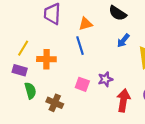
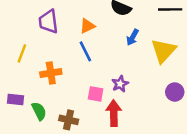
yellow line: (23, 48) -> (22, 53), moved
purple rectangle: (20, 70) -> (15, 100), moved
red arrow: (123, 100) -> (114, 113), moved

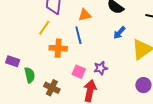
yellow line: (22, 53) -> (44, 28), moved
orange cross: (51, 73) -> (58, 48), moved

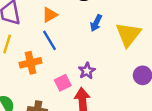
pink square: (79, 72) -> (63, 83), turned -32

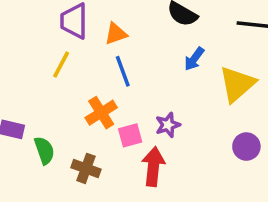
orange triangle: (50, 15) -> (116, 34), moved
orange cross: (31, 63) -> (101, 113), moved, turned -30

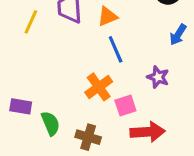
yellow line: (61, 65) -> (31, 22), moved
purple star: (168, 125) -> (158, 77), moved, turned -30
red arrow: (153, 167) -> (148, 132), turned 84

